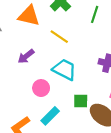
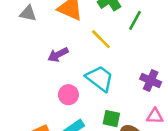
green line: (95, 14) -> (135, 20), moved

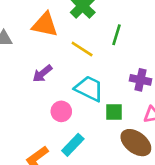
green line: (135, 20) -> (116, 35), moved
green square: (111, 119) -> (114, 112), moved

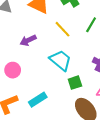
pink circle: (61, 111) -> (13, 70), moved
green square: (114, 112) -> (75, 83), turned -32

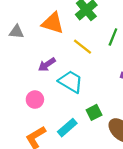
cyan trapezoid: (60, 60) -> (71, 82), moved
green square: (75, 83) -> (94, 112), moved

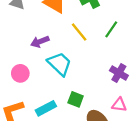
green square: (94, 112) -> (76, 99), turned 35

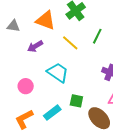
purple arrow: (40, 42) -> (35, 46), moved

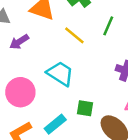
purple arrow: (35, 46) -> (19, 42), moved
pink circle: (26, 86) -> (20, 92), size x1.5

